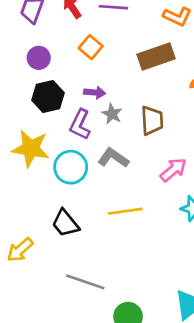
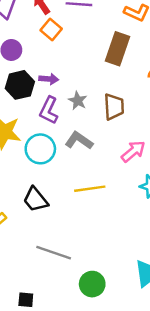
orange square: (91, 47) -> (51, 29), moved
brown rectangle: (156, 56) -> (118, 49), turned -52
purple arrow: (95, 92) -> (49, 79), moved

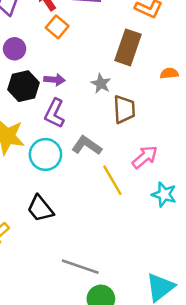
gray star: (78, 101) -> (101, 84), moved
yellow line: (90, 189) -> (112, 180), moved, turned 68
gray line: (54, 253) -> (80, 267), moved

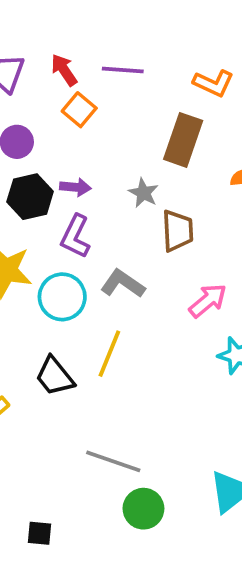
yellow line: (112, 180) -> (109, 354), moved, turned 52

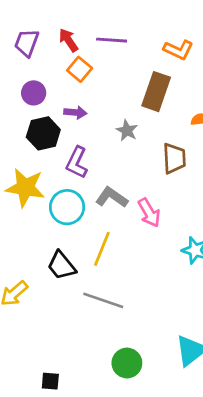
purple arrow: (75, 187) -> (75, 112), moved
brown trapezoid: (178, 231) -> (174, 158), moved
pink arrow: (208, 301) -> (149, 213), moved, turned 100
gray line: (113, 461) -> (103, 300), moved

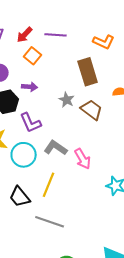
red arrow: (68, 40) -> (25, 35), turned -102
brown rectangle: (156, 92) -> (88, 72), turned -36
brown trapezoid: (174, 158) -> (92, 110), moved, turned -50
purple L-shape: (77, 163) -> (31, 123), turned -50

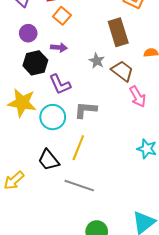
gray L-shape: (56, 148) -> (85, 110), turned -30
pink arrow: (83, 159) -> (138, 97), moved

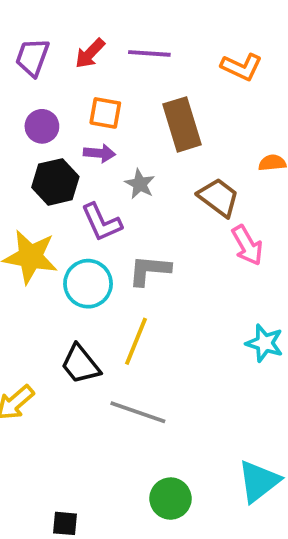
orange square: (62, 16) -> (105, 113), moved, turned -30
brown rectangle: (118, 32) -> (182, 124), moved
gray star: (97, 61) -> (140, 184), moved

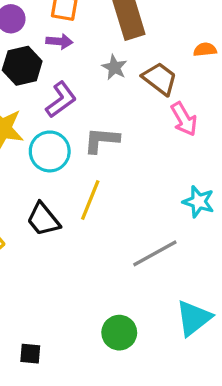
gray star: (140, 184) -> (114, 67), moved
purple L-shape: (101, 222) -> (61, 100), turned -102
gray line: (138, 412) -> (155, 253), moved, turned -48

